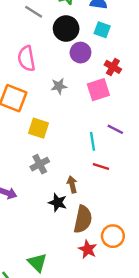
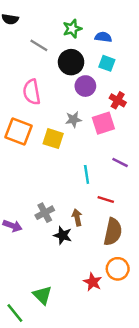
gray star: (59, 86) -> (73, 119), moved
yellow square: (38, 128) -> (53, 139), moved
cyan line: (92, 141) -> (87, 174), moved
gray cross: (40, 164) -> (45, 213), moved
brown semicircle: (83, 219) -> (113, 232), moved

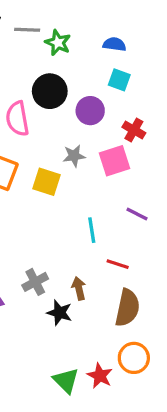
green star: (72, 29) -> (58, 43), moved, turned -30
gray line: (39, 45) -> (27, 30), moved, turned -30
black circle: (71, 62) -> (50, 91), moved
green triangle: (42, 295) -> (66, 381), moved

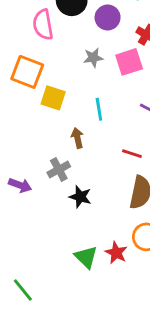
yellow square: (47, 182) -> (53, 98), moved
cyan line: (92, 230) -> (99, 109), moved
brown arrow: (79, 288) -> (77, 138), moved

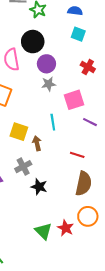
purple circle: (108, 17) -> (46, 64), moved
pink square: (129, 62) -> (74, 100), moved
yellow square: (53, 98) -> (19, 132), moved

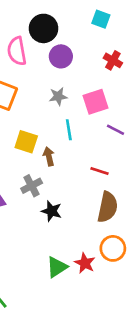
gray star: (49, 84) -> (58, 96), moved
green triangle: (43, 231) -> (57, 267), turned 42

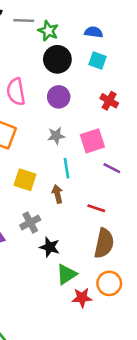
black circle: (44, 28) -> (57, 59), moved
brown arrow: (49, 156) -> (57, 194), moved
red star: (85, 263) -> (82, 298), turned -30
green triangle: (57, 267) -> (66, 274), moved

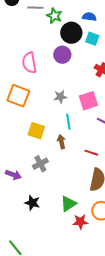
black circle: (57, 59) -> (71, 33), moved
purple circle: (59, 97) -> (62, 55), moved
black star: (50, 247) -> (32, 203), moved

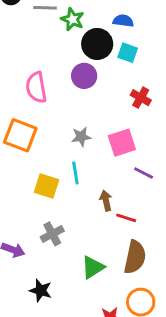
cyan line: (68, 122) -> (75, 173), moved
brown arrow: (61, 142) -> (106, 201), moved
green triangle: (68, 204) -> (93, 267), moved

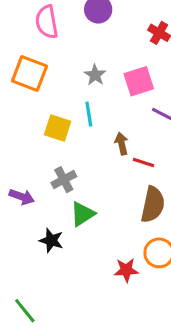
gray star: (81, 137) -> (95, 75), turned -30
green triangle: (93, 267) -> (83, 214), moved

